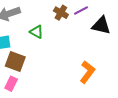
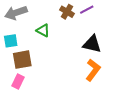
black triangle: (101, 25) -> (92, 44), moved
brown square: (15, 61) -> (22, 60), turned -30

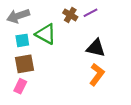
green triangle: (43, 30) -> (46, 34), size x1.5
cyan square: (11, 41) -> (22, 40), moved

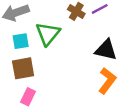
green triangle: (46, 34) -> (48, 34), turned 40
pink rectangle: (20, 86) -> (28, 97), moved

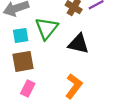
black triangle: (106, 50) -> (78, 44), moved
orange L-shape: (107, 81) -> (74, 86), moved

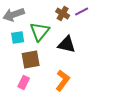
brown square: (23, 61) -> (31, 59), moved

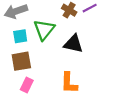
brown square: (31, 59) -> (21, 61), moved
orange L-shape: (63, 80) -> (69, 83), turned 145

